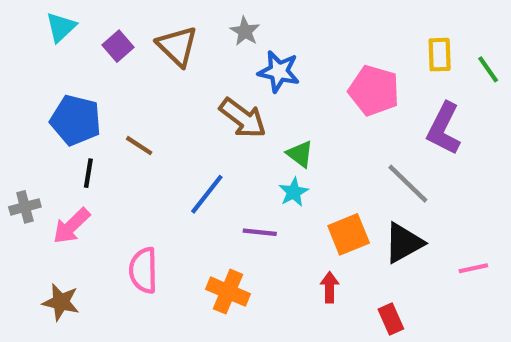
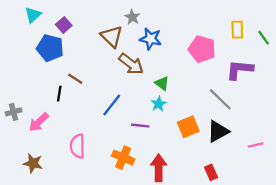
brown triangle: (177, 46) -> (112, 37), moved
blue pentagon: (76, 120) -> (50, 48), moved
purple L-shape: (444, 129) -> (240, 70), turned 68
black line: (88, 173) -> (59, 94), moved
red arrow: (330, 287) -> (159, 168), moved, size x1.6

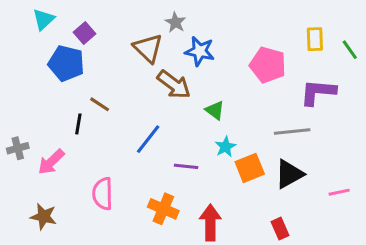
gray line: (220, 99) -> (292, 132), turned -50
cyan star: (159, 104) -> (225, 147), moved

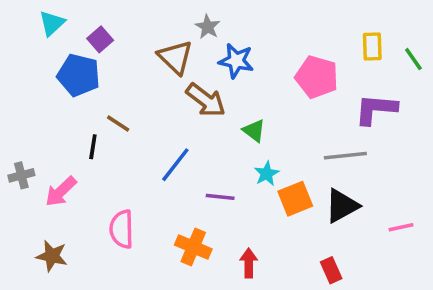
red arrow: (210, 223) -> (249, 263), size x0.7

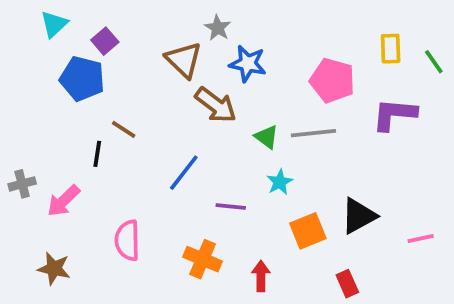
gray line: (345, 156) -> (313, 133), moved
orange square: (295, 199) -> (308, 231), moved

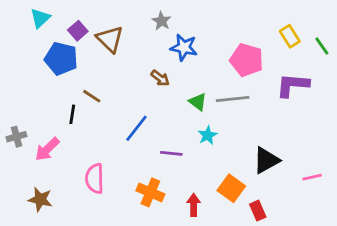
yellow rectangle: (391, 49) -> (290, 36), turned -30
brown triangle: (184, 60) -> (110, 39), moved
brown arrow: (216, 105) -> (160, 78), size x0.6
orange square: (308, 231) -> (231, 188), moved, turned -32

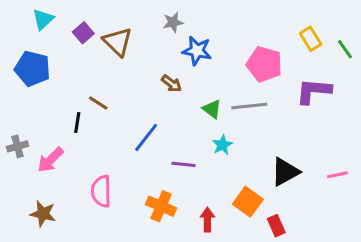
gray star: (162, 21) -> (173, 22), turned 30
blue pentagon: (61, 59) -> (32, 69), moved
pink line: (312, 177) -> (337, 175), moved

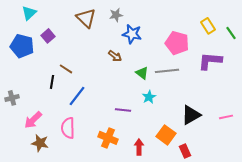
purple square: (83, 33) -> (48, 36), moved
brown triangle: (118, 42) -> (86, 18), moved
blue line: (146, 137) -> (77, 96), moved
pink arrow: (50, 160) -> (33, 120), moved
brown star: (43, 214) -> (40, 143), moved

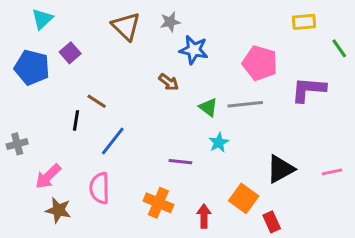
yellow rectangle: (208, 26) -> (304, 22), moved, turned -63

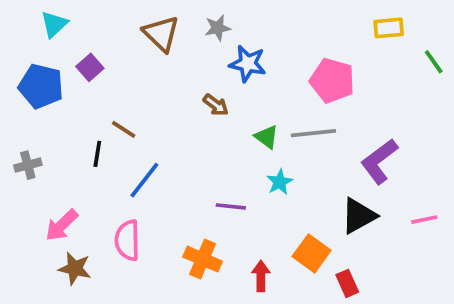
purple L-shape: (308, 90) -> (379, 161), moved, turned -42
gray cross: (17, 144) -> (28, 165), moved

